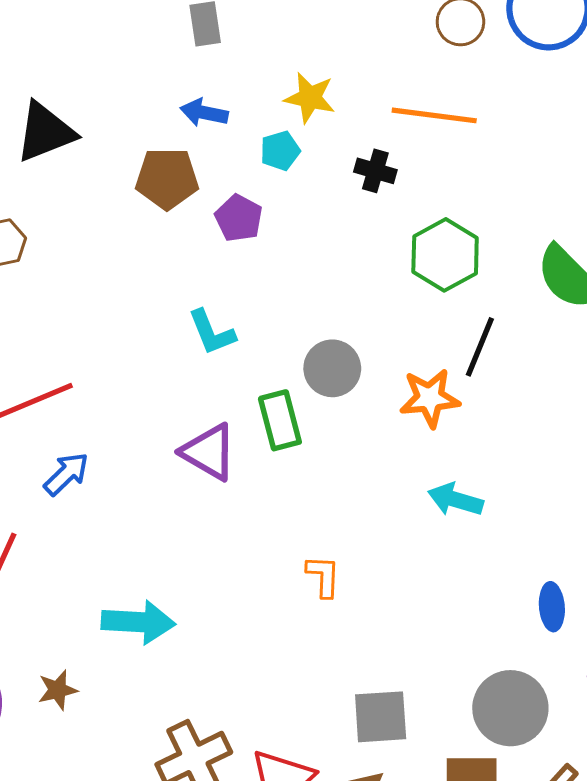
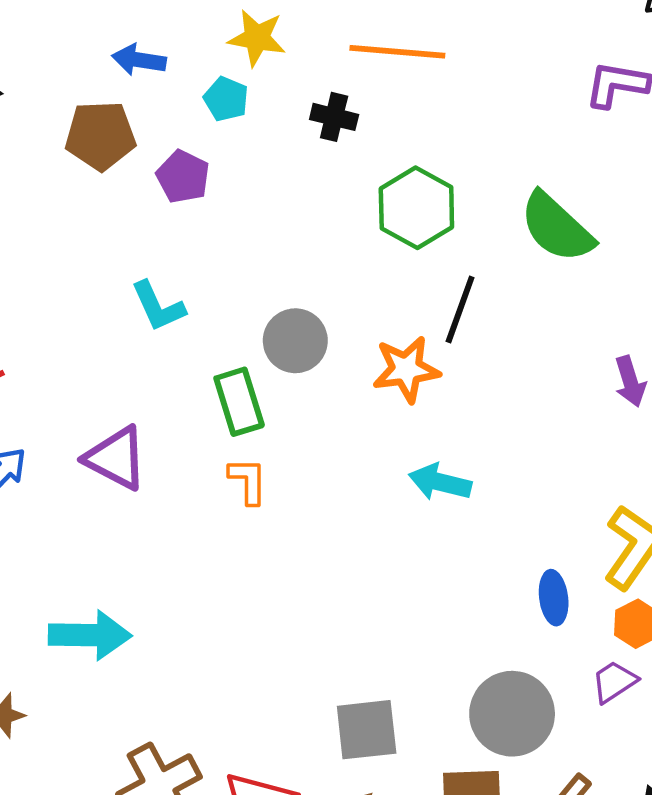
cyan pentagon: (280, 151) -> (226, 99), turned -30
purple triangle: (209, 452) -> (116, 458), moved
orange L-shape: (323, 576) -> (248, 481), moved

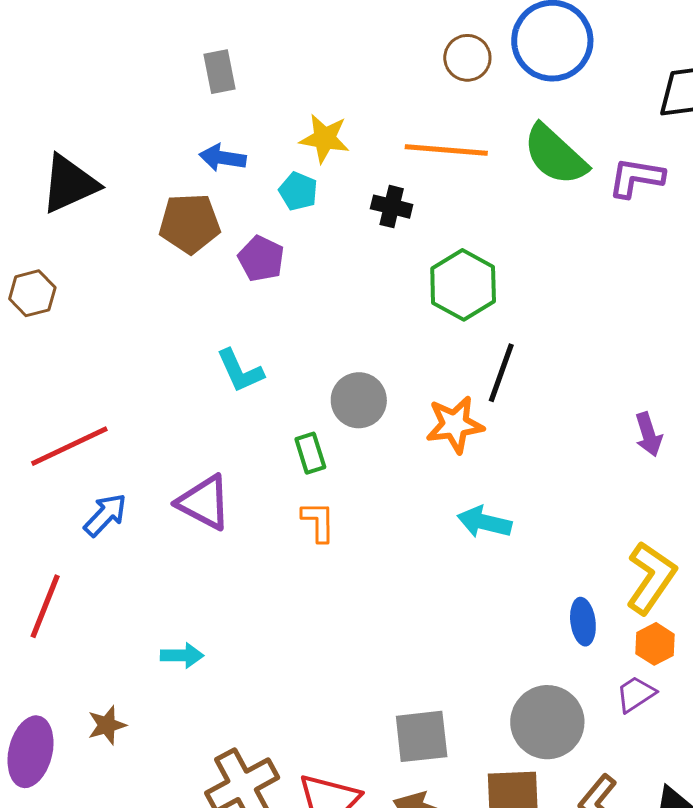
green semicircle: (557, 227) -> (555, 155), moved
green rectangle: (239, 402) -> (310, 453), size x0.7
cyan arrow: (90, 635) -> (182, 655), size x0.6

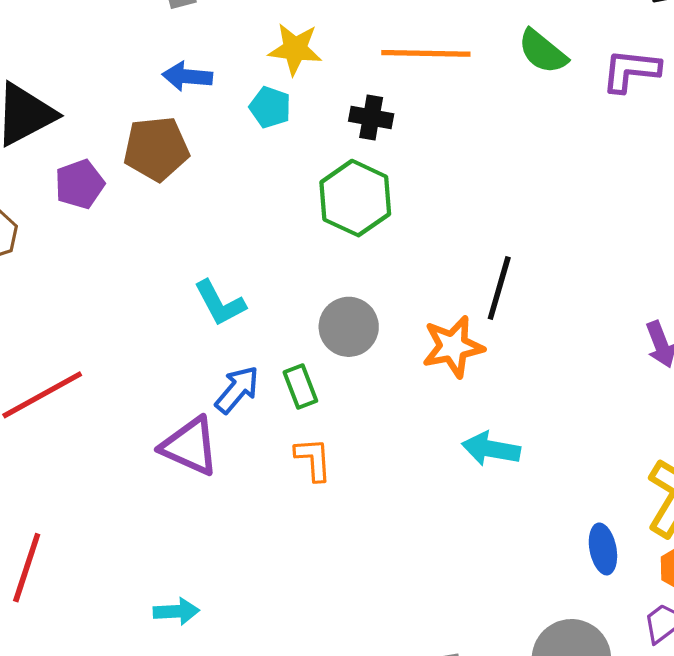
green semicircle: (555, 155) -> (543, 52), size x0.7
purple pentagon: (261, 259) -> (80, 184), moved, turned 30
green hexagon: (463, 285) -> (355, 198), moved
blue arrow: (105, 515) -> (237, 390), moved

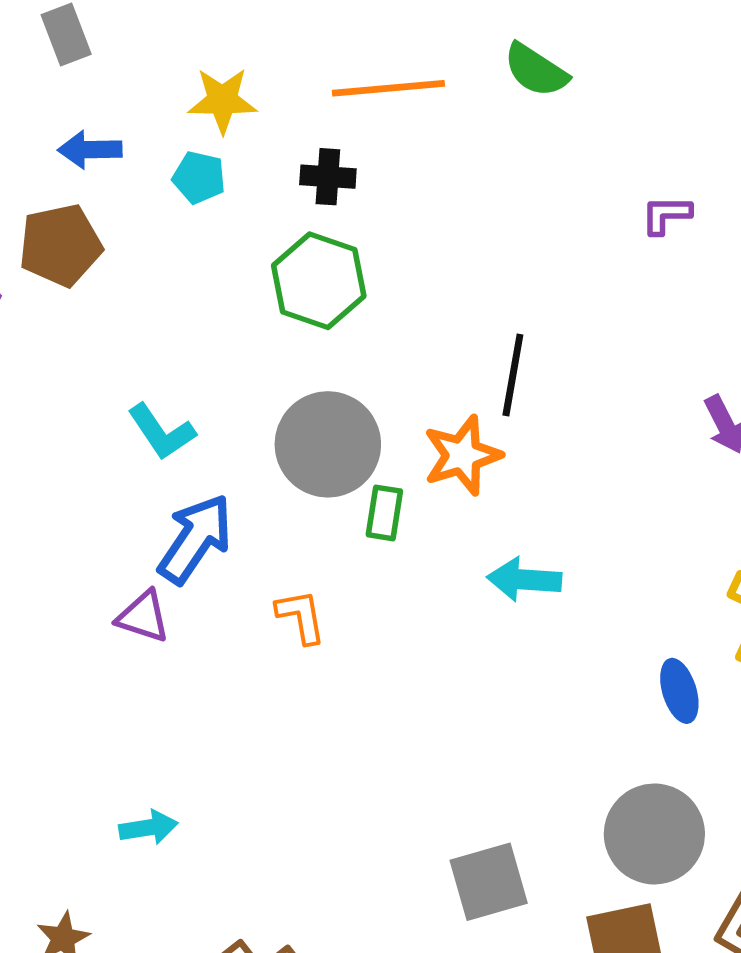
purple L-shape: (631, 71) -> (666, 215), moved, size x0.7
gray circle: (349, 327) -> (328, 444), size x1.4
green rectangle: (300, 387) -> (384, 513), moved, turned 36
blue arrow: (237, 390) -> (195, 539), size x1.4
purple triangle: (190, 446) -> (143, 617), size x0.7

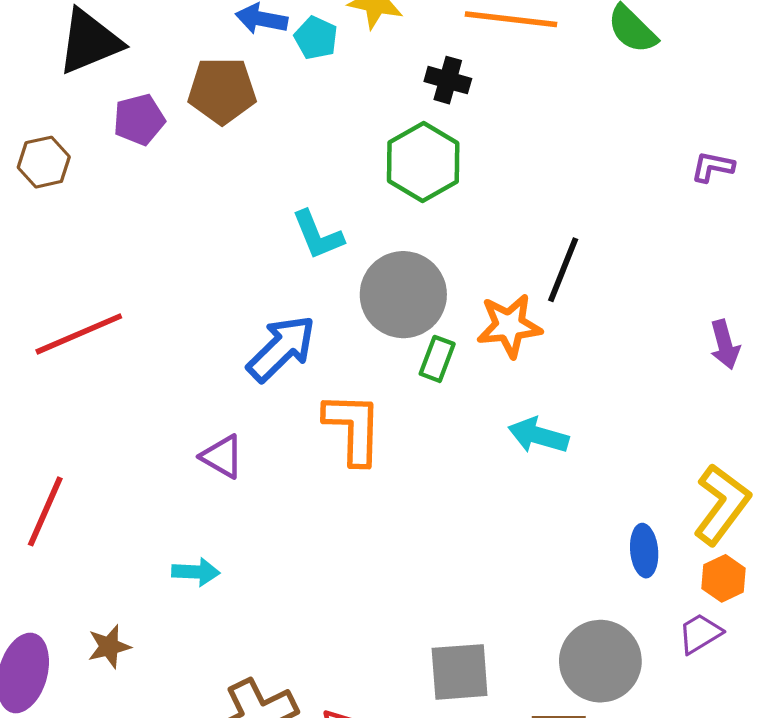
cyan pentagon: (199, 177) -> (316, 38), moved
cyan L-shape: (162, 432) -> (318, 235), moved
purple triangle: (143, 617) -> (222, 457), moved
orange L-shape: (301, 617) -> (353, 428), size x1.6

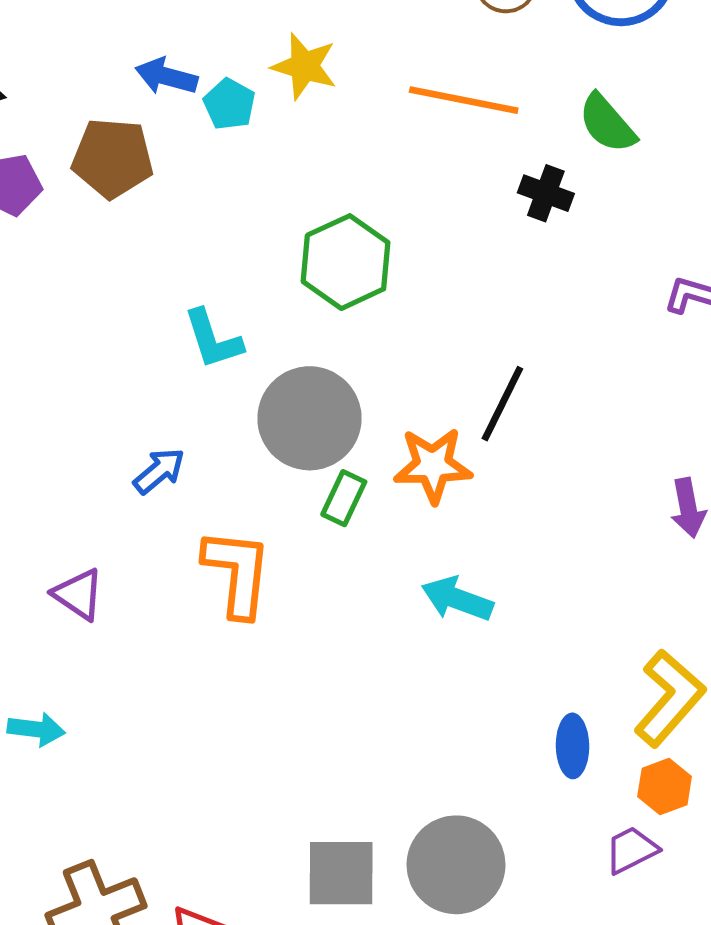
black cross: (448, 80) -> (546, 193), moved
blue arrow: (281, 348) -> (159, 471), size x0.6
gray circle: (600, 661) -> (456, 865), moved

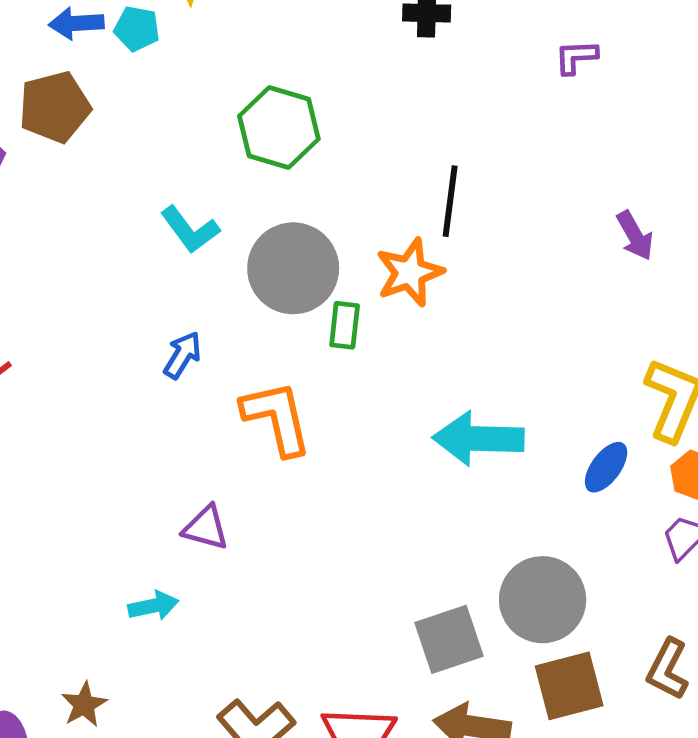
purple triangle: (78, 594) -> (206, 528), moved
cyan arrow: (457, 599) -> (478, 439), moved, size x1.4
blue ellipse: (573, 746) -> (606, 467), turned 56

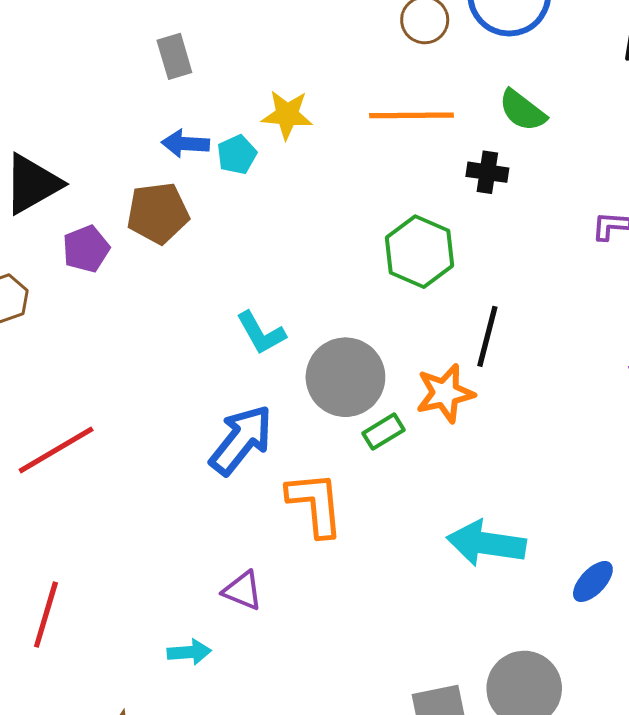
cyan pentagon: (137, 29) -> (237, 155), turned 30
green hexagon: (279, 128) -> (419, 252), moved
green rectangle: (345, 325) -> (384, 432), turned 45
blue arrow: (183, 355) -> (241, 440), size x1.8

